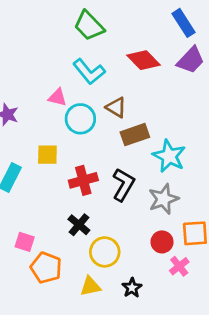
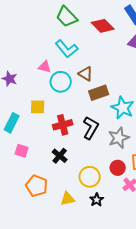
red diamond: (143, 60) -> (103, 26), moved
pink square: (25, 242) -> (22, 151), moved
yellow circle: (105, 252) -> (90, 177), moved

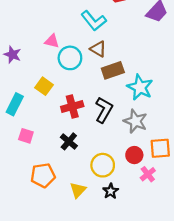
cyan L-shape: (67, 49) -> (94, 21), moved
yellow square: (38, 107) -> (44, 86), turned 35
gray star: (119, 138) -> (135, 121), turned -30
orange pentagon: (37, 186) -> (43, 175), turned -30
yellow triangle: (68, 199) -> (78, 190), turned -35

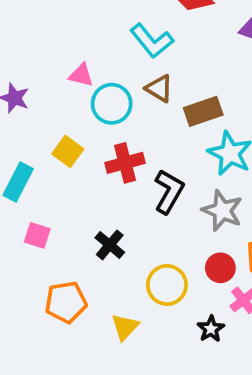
brown rectangle: (113, 70) -> (203, 111), moved
red cross: (72, 106) -> (125, 163), moved
black star: (111, 191) -> (211, 329), moved

